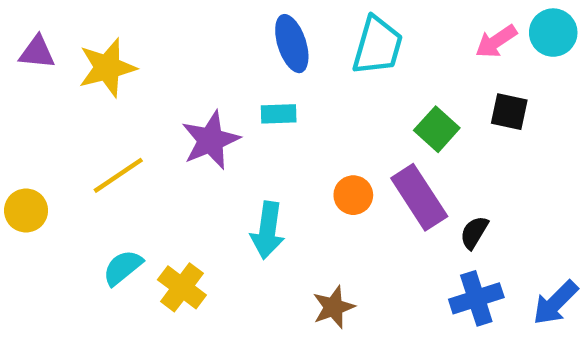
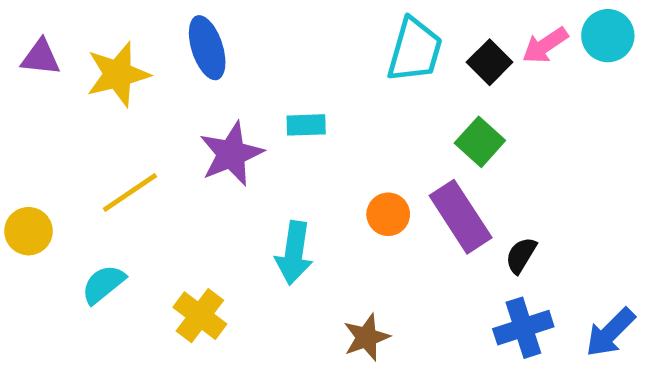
blue ellipse: (292, 44) -> (207, 48), moved
black square: (509, 112) -> (490, 62), moved, turned 33
cyan semicircle: (123, 268) -> (103, 284), moved

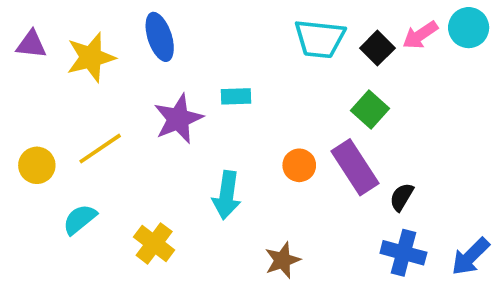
cyan trapezoid: (415, 50) -> (320, 39), turned 80
yellow circle: (29, 231) -> (37, 165), moved
blue cross: (523, 328) -> (403, 253), turned 33

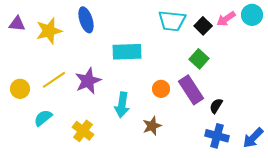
cyan rectangle: (236, 96) -> (127, 52), size x1.8
purple star: (178, 119) -> (88, 81), moved
brown star: (282, 260) -> (152, 126), moved

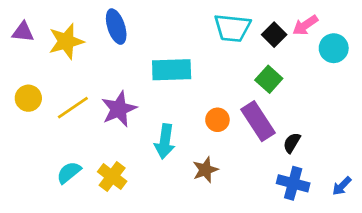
cyan circle: (252, 15) -> (334, 48), moved
yellow circle: (20, 89) -> (28, 98), moved
cyan semicircle: (43, 118) -> (69, 172), moved
blue arrow: (253, 138) -> (342, 186), size x0.7

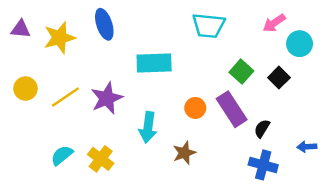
black square: (274, 35) -> (279, 78), moved
blue arrow: (342, 186) -> (307, 147), moved, turned 42

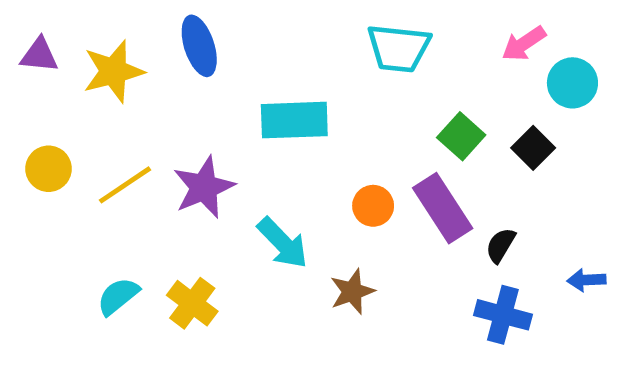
cyan arrow: (148, 127) -> (283, 243), turned -52

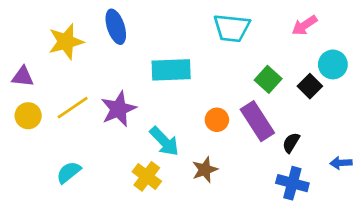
purple triangle: (39, 55) -> (23, 77), moved
cyan circle: (572, 83) -> (333, 64), moved
yellow circle: (49, 169) -> (28, 116), moved
yellow cross: (192, 303) -> (147, 176), moved

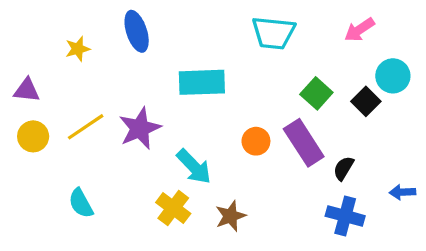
yellow star: (66, 42) -> (78, 49), size x0.6
brown star: (205, 170) -> (231, 216), moved
cyan semicircle: (69, 172) -> (81, 203), turned -80

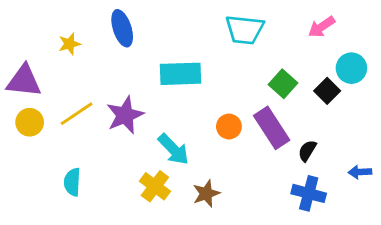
purple triangle: (27, 90) -> (24, 81), size x1.5
cyan semicircle: (81, 203) -> (72, 182), turned 32

